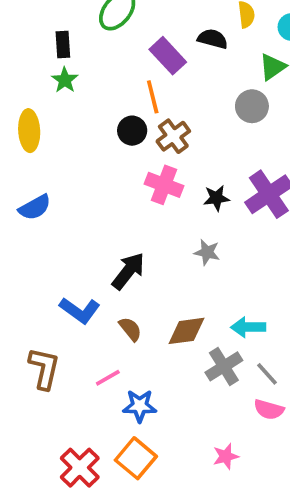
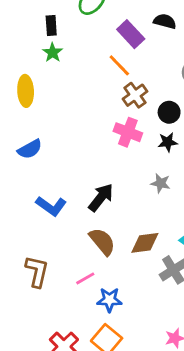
orange line: (153, 97) -> (119, 65), turned -30
black circle: (132, 131) -> (169, 112), moved
blue L-shape: (80, 310) -> (51, 206), moved
brown semicircle: (130, 329) -> (102, 242), size x1.5

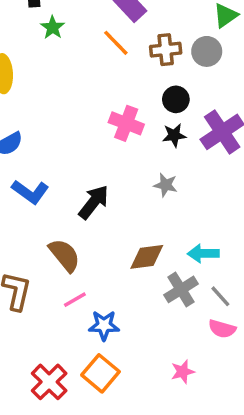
green star: (53, 53) -> (53, 27), moved
brown cross: (135, 95) -> (166, 50), moved, turned 30
blue L-shape: (51, 206) -> (30, 192), moved
brown semicircle: (102, 242) -> (65, 255), moved

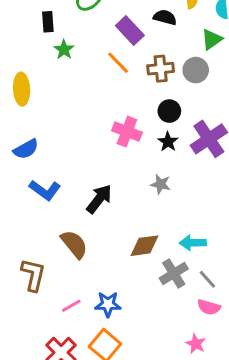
black star: (174, 135) -> (168, 142), turned -30
pink line: (75, 300) -> (71, 306), moved
pink star: (183, 372) -> (196, 344), moved, turned -30

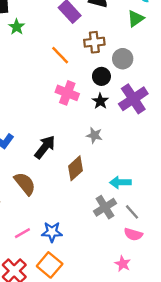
orange line: (118, 63) -> (60, 55), moved
gray circle: (196, 70) -> (123, 59), moved
brown diamond: (144, 246) -> (76, 168), moved, turned -35

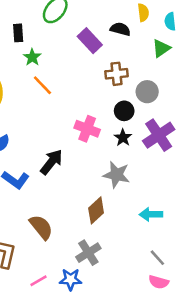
orange line: (60, 55) -> (42, 85), moved
gray star: (94, 135) -> (116, 175), size x1.5
black arrow: (45, 147) -> (51, 162), moved
cyan arrow: (120, 182) -> (151, 214), moved
gray cross: (105, 207) -> (88, 253), moved

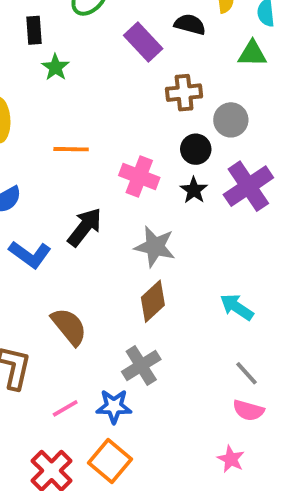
green triangle: (161, 48) -> (252, 54), turned 36
orange line: (42, 85) -> (71, 149), moved, turned -45
gray star: (116, 175) -> (155, 247), moved
cyan arrow: (151, 214) -> (237, 307), turned 35

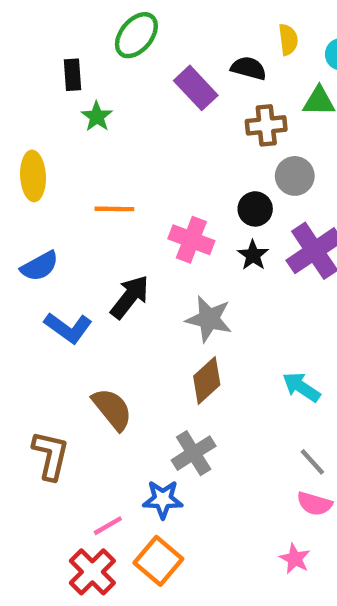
brown cross: (184, 93) -> (266, 125), moved
pink line: (65, 408) -> (108, 526), moved

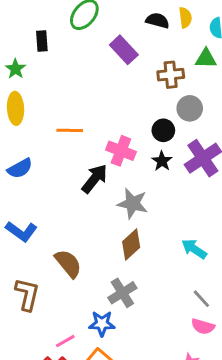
black semicircle: (249, 68) -> (158, 21), moved
green star: (97, 117) -> (16, 69), moved
black arrow: (130, 297) -> (95, 179), moved
blue L-shape: (68, 328) -> (21, 231), moved

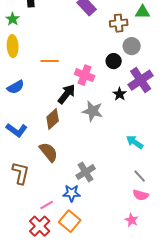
black star: (162, 161) -> (120, 94), moved
brown diamond: (131, 244) -> (53, 119), moved

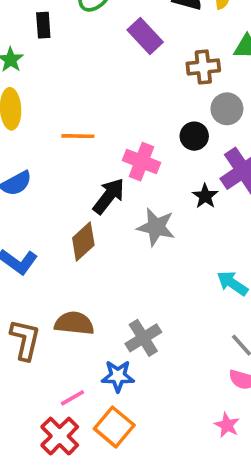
brown semicircle: (49, 152) -> (74, 323), moved, turned -45

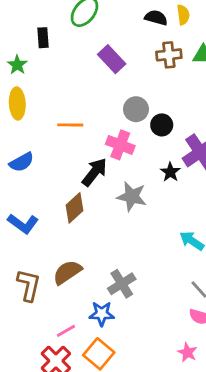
purple rectangle: (145, 36) -> (112, 59), moved
brown cross: (203, 67) -> (169, 55), moved
gray circle: (227, 109) -> (136, 109), moved
brown semicircle: (74, 323) -> (67, 272), turned -40

